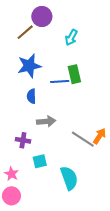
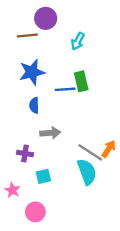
brown line: (25, 32) -> (27, 36), turned 36
cyan semicircle: (69, 178) -> (87, 172), moved
pink circle: (11, 196) -> (35, 212), moved

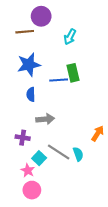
gray line: (90, 152) -> (59, 152), moved
cyan semicircle: (87, 172) -> (78, 154), size x0.6
cyan square: (43, 176) -> (39, 158), turned -32
pink star: (12, 190) -> (28, 170), moved

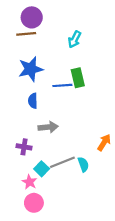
purple circle: (41, 16) -> (32, 17), moved
gray line: (59, 152) -> (62, 162), turned -55

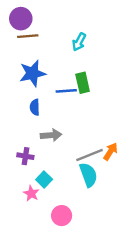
purple circle: (32, 17) -> (21, 19), moved
gray line: (62, 162) -> (90, 155), moved
cyan semicircle: (83, 164) -> (88, 175), size x1.5
pink circle: (34, 203) -> (62, 216), moved

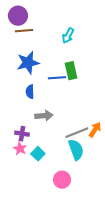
pink star: (31, 193) -> (20, 149), moved
pink circle: (62, 216) -> (62, 180), moved

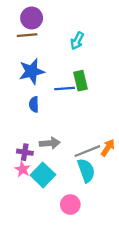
purple circle: (18, 16) -> (32, 18), moved
gray arrow: (44, 116) -> (50, 143), moved
cyan square: (38, 154) -> (43, 175), size x1.5

